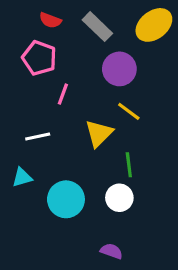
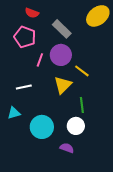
gray rectangle: (97, 27) -> (62, 29), moved
purple circle: (119, 69) -> (61, 55), moved
purple semicircle: (112, 251) -> (67, 148), moved

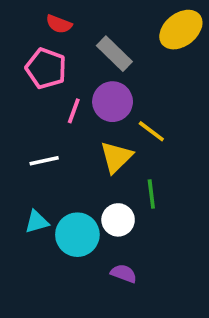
cyan triangle: (14, 113) -> (37, 222), moved
white circle: (76, 126) -> (118, 220), moved

